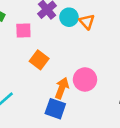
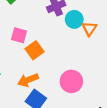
pink square: (23, 31) -> (19, 35), moved
orange arrow: (62, 88) -> (28, 80), moved, turned -150

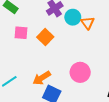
pink square: (19, 35) -> (21, 33), moved
orange square: (35, 50) -> (45, 37), moved

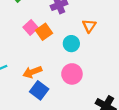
cyan circle: (73, 17) -> (71, 44), moved
pink square: (21, 33) -> (31, 27), moved, turned 32

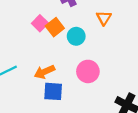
cyan circle: (71, 44) -> (76, 36), moved
blue square: (39, 90) -> (53, 91), turned -30

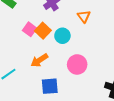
orange arrow: (44, 72) -> (39, 60), moved

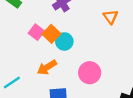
orange triangle: (84, 16) -> (111, 17), moved
cyan circle: (62, 36) -> (64, 41), moved

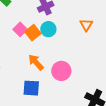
cyan circle: (64, 41) -> (48, 29), moved
orange arrow: (47, 67) -> (36, 62), moved, turned 72

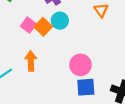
orange arrow: (36, 62) -> (31, 61), moved, turned 48
blue square: (31, 88) -> (86, 87), moved

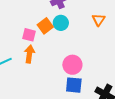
pink square: (28, 25) -> (29, 35), moved, turned -32

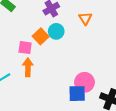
orange triangle: (99, 20) -> (85, 18), moved
pink circle: (72, 65) -> (84, 82), moved

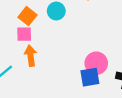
orange square: (41, 36) -> (28, 16), moved

